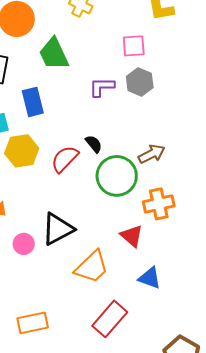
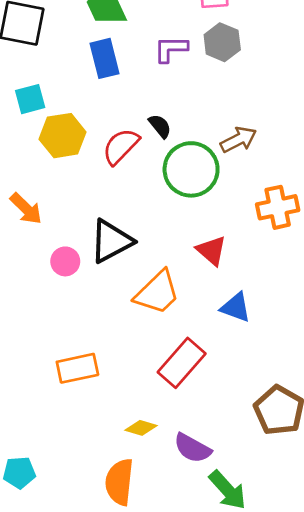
blue rectangle: (33, 102) -> (104, 58), moved
orange cross: (159, 204) -> (278, 207), moved

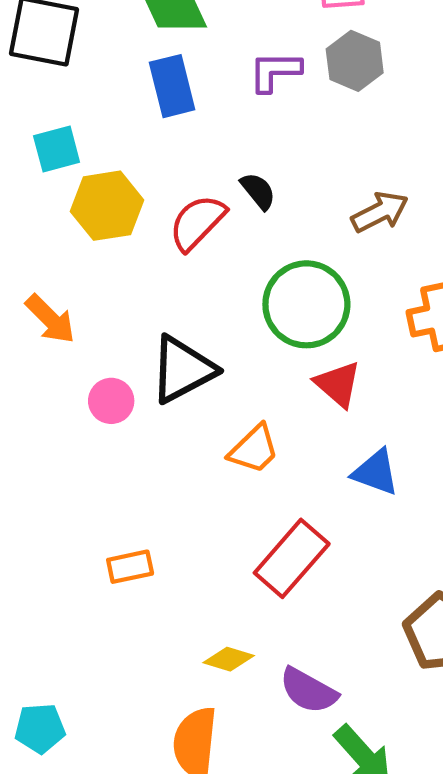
green circle: (191, 169) -> (306, 304), moved
orange trapezoid: (157, 293) -> (254, 449), size x0.7
orange rectangle: (77, 368) -> (130, 567), size x0.7

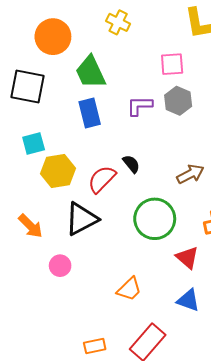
black triangle: (183, 369) -> (81, 219), moved
red triangle: (338, 384) -> (187, 258), moved
orange rectangle: (130, 567) -> (95, 346), moved

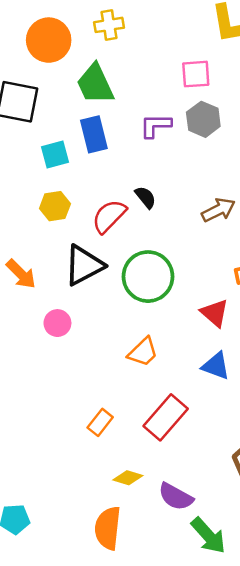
yellow cross: (118, 22) -> (109, 25), moved, turned -35
cyan square: (34, 144) -> (55, 155), moved
yellow hexagon: (58, 171) -> (55, 206), size x0.7
green circle: (155, 219) -> (148, 277), moved
orange rectangle: (95, 346) -> (100, 422), turned -40

